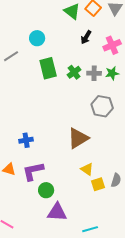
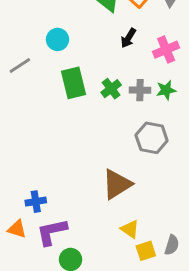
blue cross: (26, 140) -> (36, 202), moved

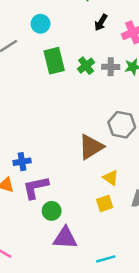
gray hexagon: (152, 138) -> (122, 125), moved
yellow triangle: (130, 229) -> (111, 178), moved
yellow square: (146, 251) -> (105, 204), moved

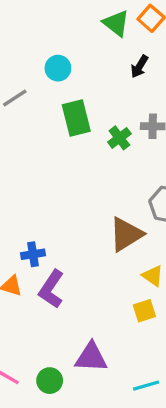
green cross: (86, 66) -> (119, 138), moved
purple L-shape: (36, 187) -> (51, 289), turned -44
green circle: (52, 211) -> (50, 381), moved

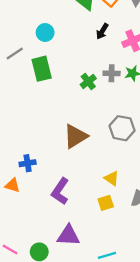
green rectangle: (76, 118) -> (42, 69), moved
brown triangle: (126, 234) -> (75, 136), moved
purple L-shape: (51, 289) -> (60, 191), moved

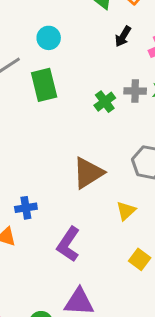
yellow triangle: (112, 178) -> (126, 211), moved, turned 42
yellow square: (106, 203) -> (140, 259), moved, turned -35

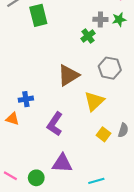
green cross: (105, 102) -> (88, 36), moved
yellow triangle: (126, 211) -> (94, 101), size x1.5

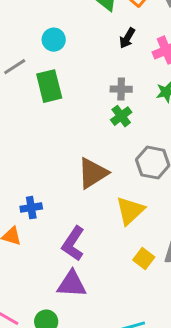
gray cross: (100, 19) -> (121, 89), moved
purple triangle: (62, 163) -> (72, 284), moved

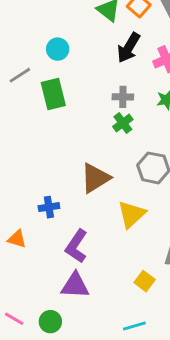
black arrow: (127, 38) -> (129, 48), size x1.5
blue cross: (31, 208) -> (49, 207), moved
yellow square: (144, 259) -> (145, 281), moved

